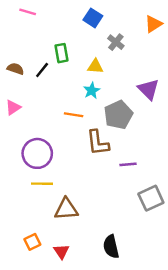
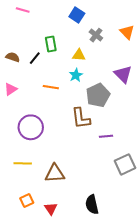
orange triangle: (153, 24) -> (127, 32), moved, turned -42
orange line: (74, 115) -> (51, 87), moved
yellow line: (42, 184) -> (23, 163), moved

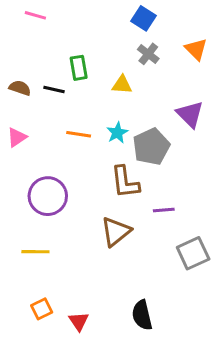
blue square: (77, 15) -> (144, 18), moved
black line: (35, 58) -> (54, 89), turned 64
cyan star: (76, 75) -> (117, 133), moved
brown triangle: (55, 173) -> (116, 232), moved, turned -35

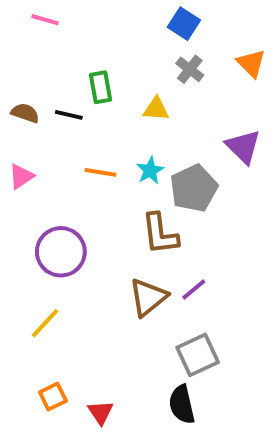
purple line: (164, 210) -> (194, 289), moved, turned -35
yellow line: (35, 252) -> (45, 323), turned -48
gray square: (193, 253) -> (198, 355), moved

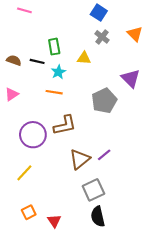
cyan star: (150, 170) -> (58, 72), moved
brown L-shape: (160, 234) -> (65, 125), moved, turned -95
gray square: (198, 355) -> (93, 190), moved

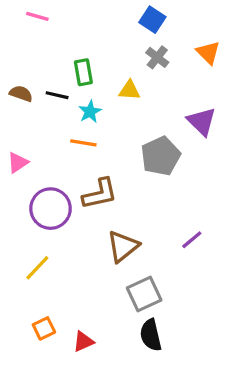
pink triangle: (12, 94) -> (18, 163), moved
purple line: (104, 155) -> (192, 240), moved
red triangle: (54, 221) -> (83, 342), turned 40

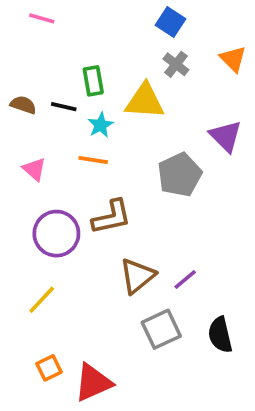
yellow triangle: (129, 90) -> (145, 101), size x1.6
pink triangle: (18, 163) -> (34, 169), moved, turned -45
purple line: (192, 240) -> (185, 280), moved
black semicircle: (151, 335) -> (220, 335), moved
red triangle: (83, 342) -> (93, 383), size x1.6

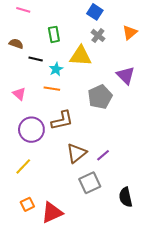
orange triangle: (233, 59) -> (130, 32), turned 35
green rectangle: (93, 81) -> (54, 34), moved
brown semicircle: (23, 105) -> (16, 44), moved
black semicircle: (220, 335) -> (126, 197), moved

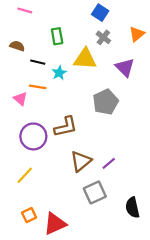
purple triangle: (126, 75) -> (125, 67), moved
orange line: (52, 89) -> (38, 87), moved

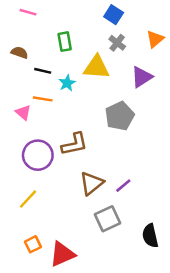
purple triangle: (125, 67) -> (142, 77), turned 42

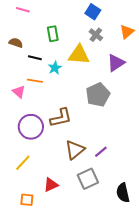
orange square: (33, 244) -> (27, 200), turned 32
red triangle: (62, 254) -> (51, 185), moved, size x0.7

